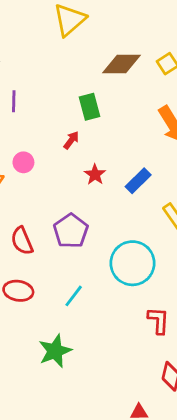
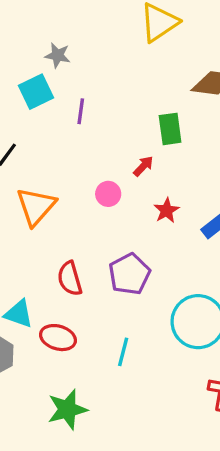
pink circle: (23, 162) -> (108, 194), moved
cyan line: (74, 296) -> (123, 352), turned -30
green star: (55, 351) -> (67, 409), moved

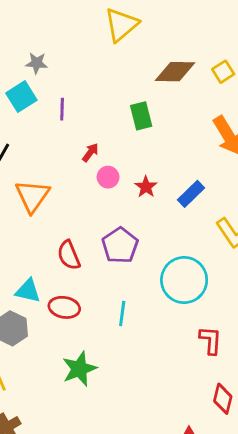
red arrow: (143, 166) -> (90, 152), moved
pink circle: (108, 194) -> (108, 177), moved

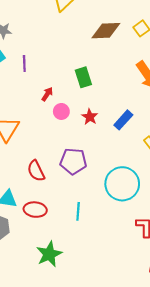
green rectangle: (141, 116) -> (83, 77), moved
purple pentagon: (120, 245) -> (73, 161), turned -30

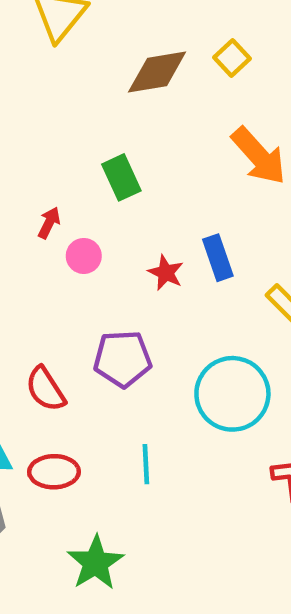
red star: (90, 117) -> (166, 273), moved
blue rectangle: (123, 120) -> (218, 258), turned -54

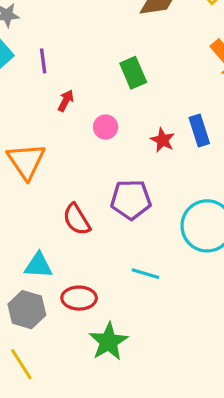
red arrow: (49, 223) -> (66, 101), moved
cyan line: (146, 464) -> (145, 274), turned -72
red ellipse: (54, 472) -> (79, 298), moved

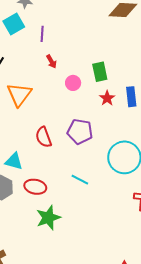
green rectangle: (133, 73) -> (100, 72), moved
red arrow: (66, 101) -> (51, 62), turned 112

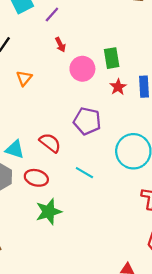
purple line: (42, 34) -> (52, 14), turned 35
pink circle: (73, 83) -> (82, 69), size x1.5
orange triangle: (19, 95) -> (24, 78), size x0.6
red semicircle: (43, 137) -> (50, 143), moved, turned 145

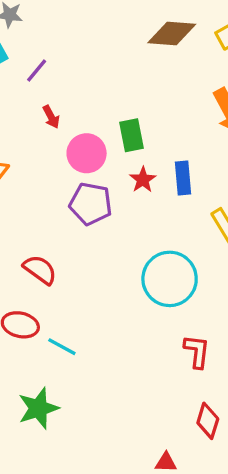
purple pentagon: (87, 121) -> (91, 204), moved
cyan line: (84, 173) -> (62, 347), moved
green star: (49, 212) -> (38, 408), moved

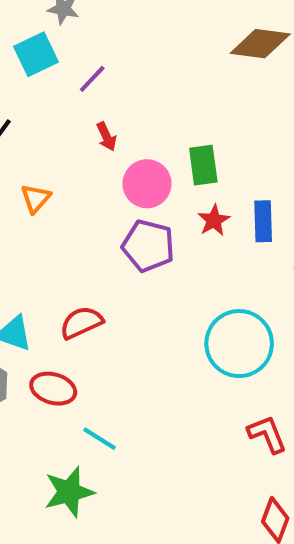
red semicircle: (40, 270) -> (81, 323), turned -64
cyan line: (62, 347) -> (99, 439), moved
red L-shape: (197, 351) -> (267, 434), turned -32

